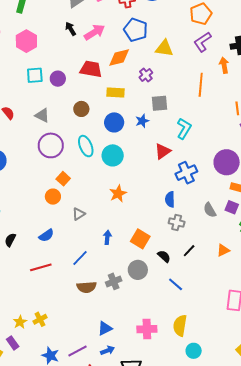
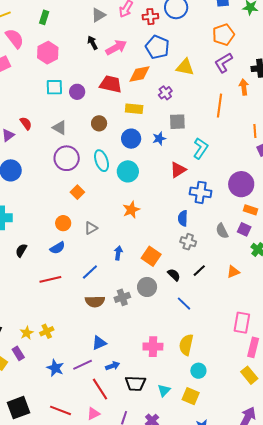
blue cross: (186, 173) -> (201, 192), turned 30
orange circle: (53, 197) -> (63, 223), moved
blue triangle: (105, 328) -> (99, 343), moved

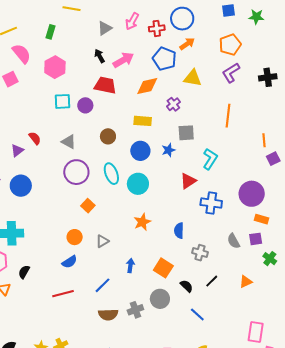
red trapezoid: (111, 84) -> (105, 85), moved
orange arrow: (244, 87) -> (187, 44), moved, turned 63
blue semicircle: (183, 218) -> (179, 231), moved
purple square: (244, 229) -> (256, 239), turned -32
black semicircle: (21, 250) -> (24, 272), moved

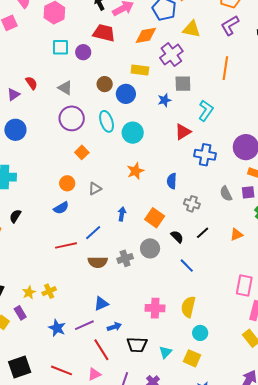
purple cross: (173, 104) -> (171, 55), size x1.6
blue circle: (140, 151) -> (126, 94), moved
red line: (63, 294) -> (66, 245), moved

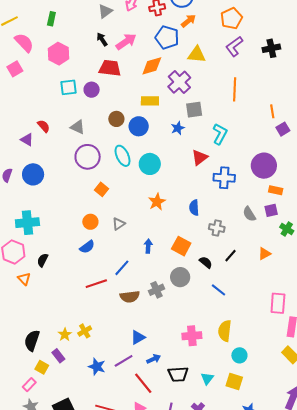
purple triangle: (13, 94) -> (27, 140), turned -48

